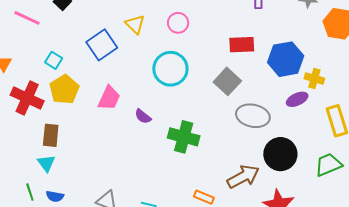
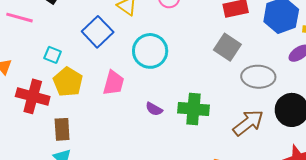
cyan circle: (170, 69) -> (150, 51), moved
purple semicircle: (143, 116) -> (154, 109), moved
brown arrow: (243, 177) -> (248, 123), moved

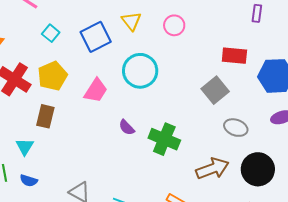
cyan square: (53, 55) -> (51, 33), moved
gray ellipse: (258, 77) -> (236, 128), size x0.7
brown rectangle: (62, 129) -> (45, 116), moved

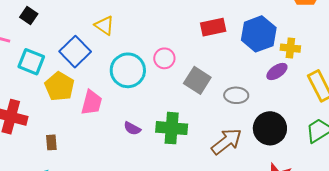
pink circle: (174, 25) -> (164, 58), moved
cyan square: (51, 33) -> (31, 62), size x1.5
yellow pentagon: (52, 76) -> (60, 86), moved
gray square: (215, 90) -> (197, 80), moved
brown rectangle: (45, 116) -> (51, 142), size x0.7

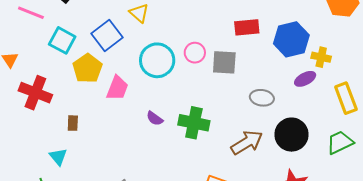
gray square: (197, 80) -> (224, 62), moved, turned -36

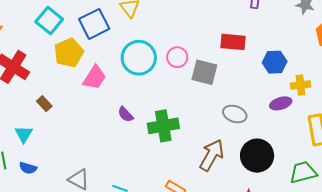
blue hexagon: (291, 39) -> (275, 62), size x0.7
yellow cross: (321, 57) -> (301, 85), turned -30
brown rectangle: (73, 123) -> (44, 104), turned -56
green cross: (194, 123) -> (163, 126), turned -32
brown arrow: (247, 142) -> (212, 155), turned -40

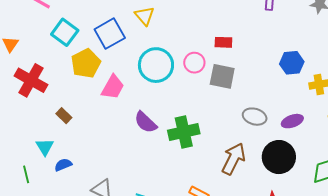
red rectangle: (233, 42) -> (223, 42), moved, size x0.7
purple ellipse: (281, 103) -> (292, 121), moved
purple semicircle: (126, 114) -> (146, 122), size x1.4
blue semicircle: (28, 168) -> (63, 165), moved, turned 144

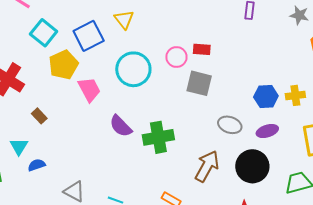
pink circle: (194, 63) -> (176, 57), moved
blue hexagon: (292, 63) -> (266, 97), moved
pink trapezoid: (113, 87) -> (89, 89), turned -60

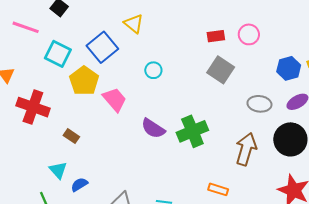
pink circle: (176, 57) -> (249, 34), moved
cyan circle: (133, 69) -> (153, 70), size x0.5
gray square: (199, 83) -> (221, 70), turned 32

